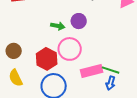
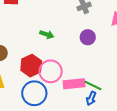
purple circle: (79, 21) -> (88, 37), moved
pink circle: (70, 49) -> (51, 71), moved

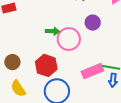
pink circle: (51, 71) -> (69, 39), moved

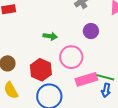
pink circle: (69, 39) -> (71, 57), moved

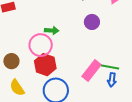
pink circle: (71, 57) -> (41, 45), moved
pink rectangle: (86, 79) -> (91, 70), turned -30

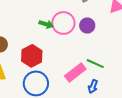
pink circle: (41, 45) -> (63, 23), moved
green line: (110, 67) -> (95, 64), moved

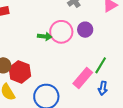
red hexagon: (32, 56) -> (20, 72), moved
green line: (95, 64) -> (101, 65), turned -72

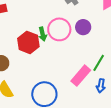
green arrow: (45, 36) -> (43, 34), turned 72
red hexagon: (20, 72) -> (28, 42), moved

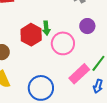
pink circle: (59, 29) -> (63, 43), moved

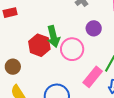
green arrow: (46, 28) -> (53, 36), size x1.5

